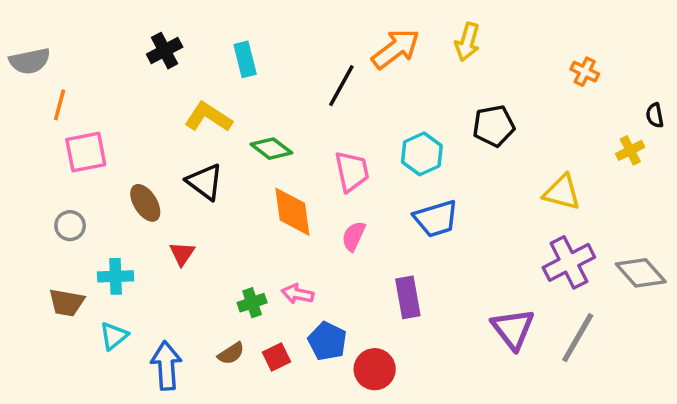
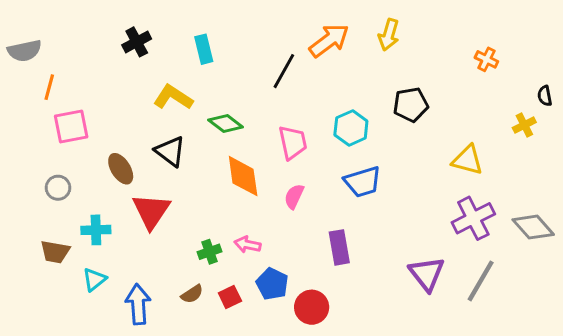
red triangle: (182, 254) -> (151, 211), size x1.8

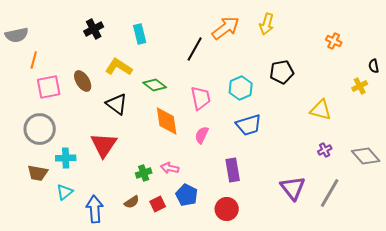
brown ellipse: (121, 169) -> (83, 81), moved
gray circle: (58, 188) -> (40, 129), size x1.8
purple cross: (473, 218) -> (325, 150), size x0.5
red circle: (312, 307) -> (227, 209), moved

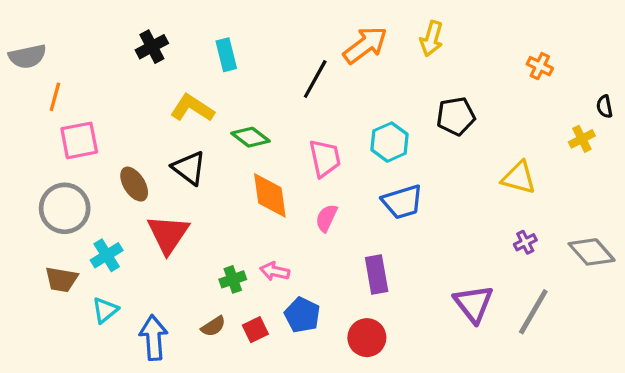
brown ellipse: (83, 81) -> (134, 184), moved
cyan cross: (66, 158) -> (107, 255), turned -30

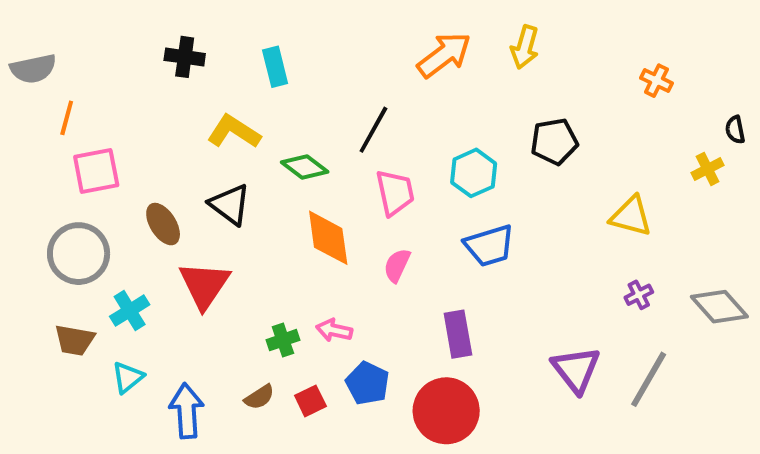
black cross: (152, 47) -> (185, 57), turned 36
black line: (315, 79) -> (373, 130), moved
red circle: (367, 338) -> (446, 411), size x1.4

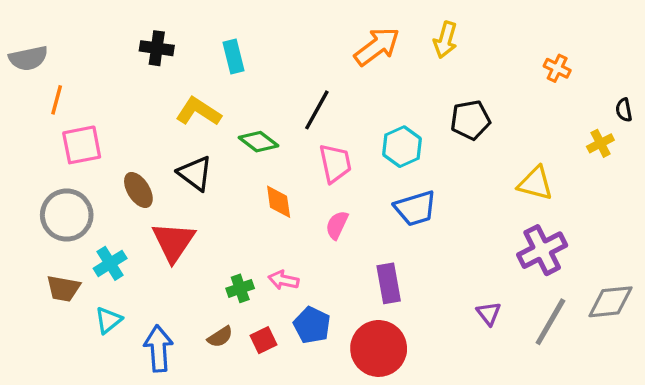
orange diamond: (328, 238) -> (279, 202), size x0.7
purple cross: (639, 295) -> (542, 250), size x2.0
gray diamond: (719, 307) -> (610, 302), moved, turned -54
purple triangle: (576, 370) -> (489, 313), size x0.6

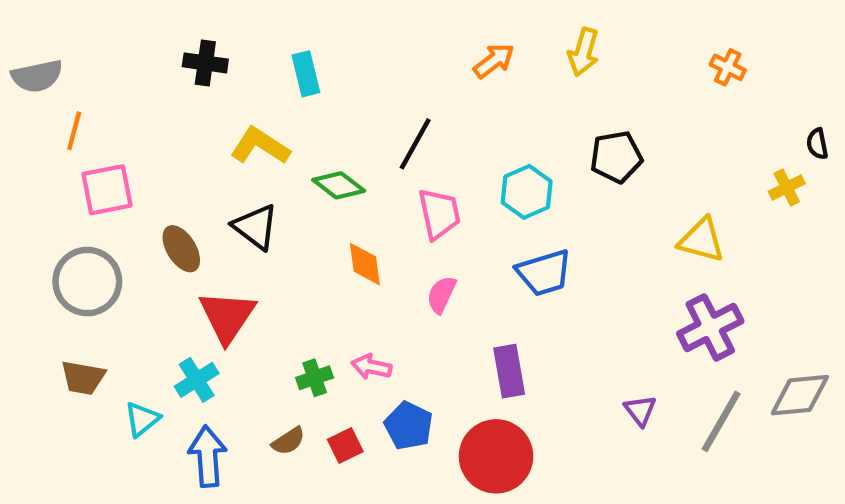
orange arrow: (377, 47) -> (494, 61), size x0.7
orange cross: (557, 68) -> (728, 67), moved
cyan cross: (110, 263) -> (197, 380), moved

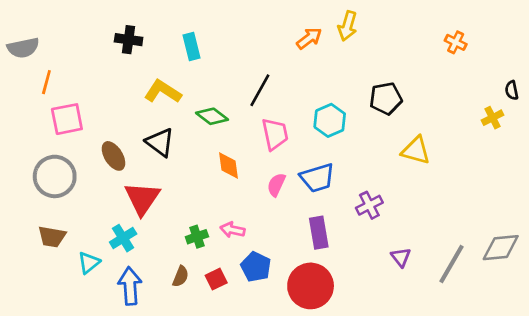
yellow arrow: (583, 52) -> (347, 26), moved
yellow triangle: (701, 240) -> (416, 150), moved
blue trapezoid: (544, 273) -> (317, 178), moved
purple cross: (710, 327) -> (369, 205), moved, size x0.7
brown semicircle: (288, 441) -> (181, 276), turned -35

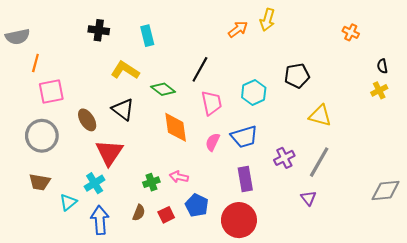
black semicircle: (512, 90) -> (382, 66), moved
orange diamond: (228, 166) -> (176, 127), size x1.4
gray line: (451, 264) -> (319, 162), moved

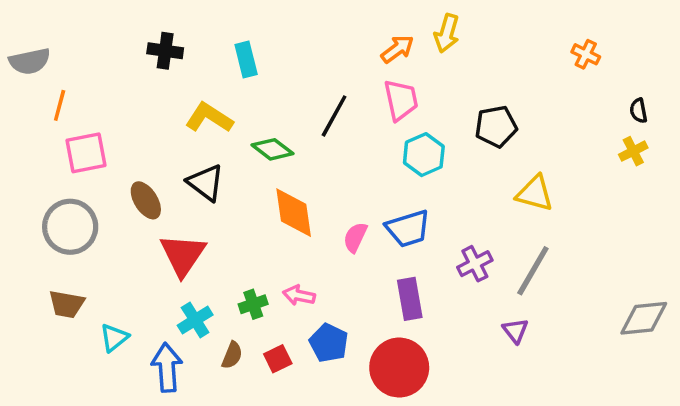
pink trapezoid: (212, 103) -> (401, 100), moved
cyan cross: (95, 183) -> (195, 320), moved

